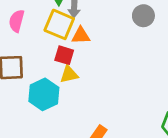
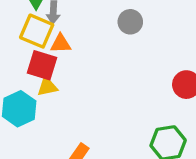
red square: (64, 55) -> (42, 65), size x1.4

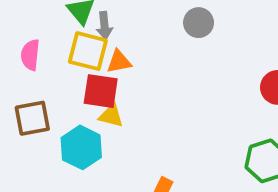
yellow triangle: (47, 87) -> (111, 116), turned 35

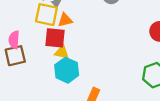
pink semicircle: (30, 55) -> (14, 40), moved
cyan hexagon: (81, 147) -> (67, 70), moved

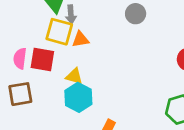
red square: (55, 38) -> (42, 60), moved
brown square: (15, 56) -> (20, 94), moved

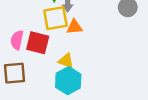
yellow square: (59, 32) -> (55, 18), turned -30

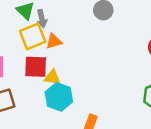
red square: (38, 43) -> (36, 67), moved

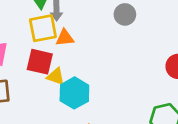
cyan hexagon: (59, 97) -> (74, 93), moved

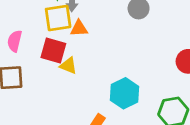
cyan hexagon: (74, 93) -> (124, 93), moved

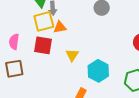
yellow triangle: (68, 66) -> (72, 55), moved, turned 48

